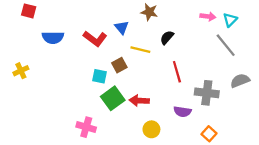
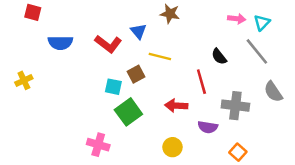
black semicircle: (167, 37) -> (219, 57), moved, turned -80
gray semicircle: (240, 81) -> (273, 92), turned -102
red arrow: (139, 101) -> (176, 106), moved

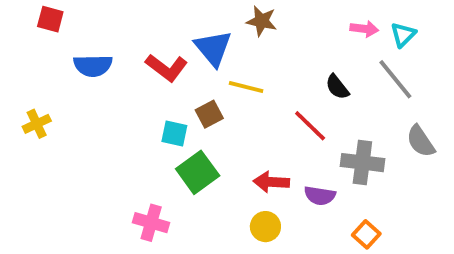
blue triangle: (138, 31) -> (213, 48), size x1.5
red line: (201, 82) -> (310, 126), turned -30
red arrow: (176, 106) -> (271, 182), moved

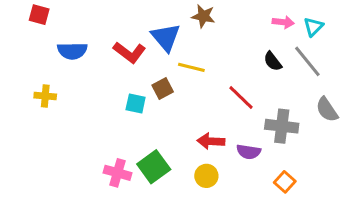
black semicircle: (337, 87) -> (273, 61), moved
yellow cross: (37, 124) -> (45, 96), moved, turned 30
green square: (198, 172) -> (154, 167), moved

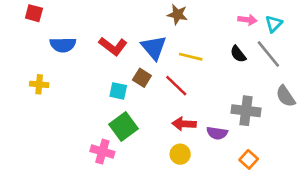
blue triangle: (166, 37) -> (154, 47), moved
yellow line: (191, 67) -> (191, 57), moved
brown square: (163, 88) -> (142, 78), turned -30
red line: (241, 98) -> (176, 86), moved
green square: (154, 167) -> (123, 126), moved

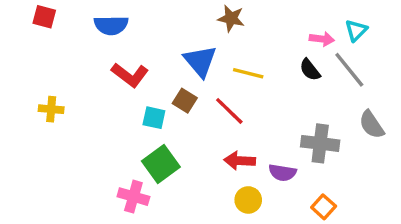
pink arrow: (247, 20) -> (322, 39), moved
blue semicircle: (63, 45) -> (111, 25), moved
red L-shape: (113, 46) -> (130, 75), moved
yellow circle: (180, 154) -> (248, 200), moved

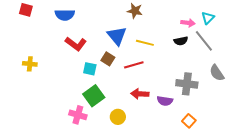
black semicircle: (310, 70) -> (181, 41), turned -64
red line: (229, 111) -> (134, 65), turned -60
yellow circle: (248, 200) -> (118, 117), moved

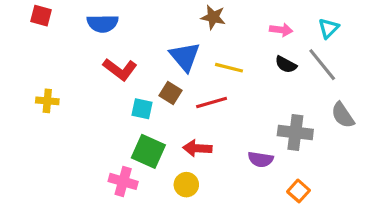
pink arrow: (188, 23) -> (281, 30), moved
black semicircle: (181, 41) -> (286, 65), turned 40
red arrow: (140, 94) -> (197, 148), moved
green square: (94, 96) -> (148, 151), turned -30

